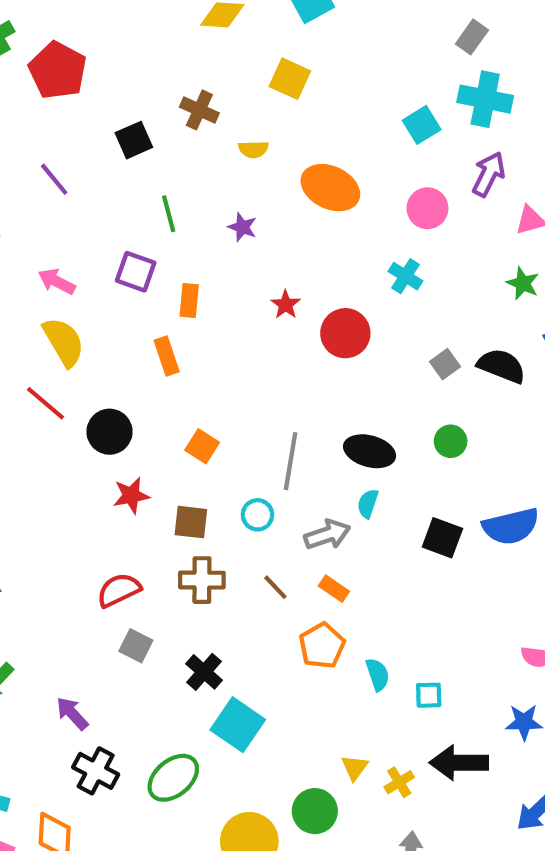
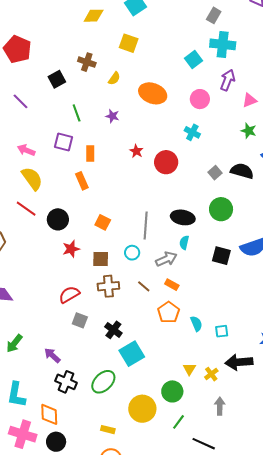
yellow semicircle: (253, 149) -> (114, 78), turned -48
green circle: (451, 441) -> (221, 209), size x1.5
cyan square: (238, 725) -> (132, 354), turned 30

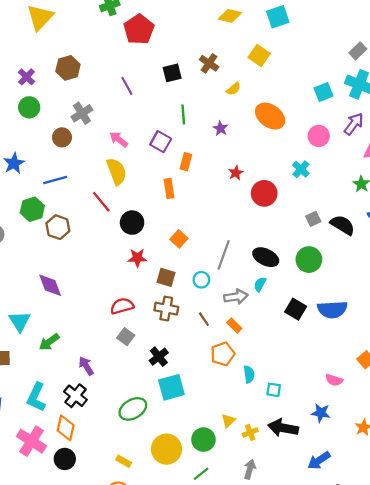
black cross: (66, 382) -> (75, 396), moved

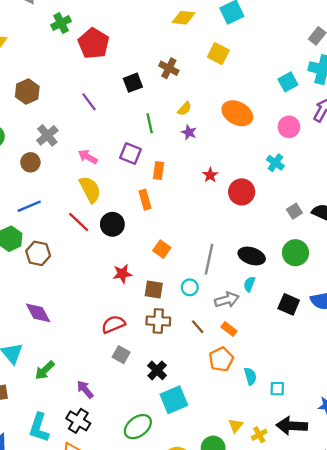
yellow semicircle: (234, 89) -> (184, 109), moved
black circle: (132, 223) -> (112, 224), moved

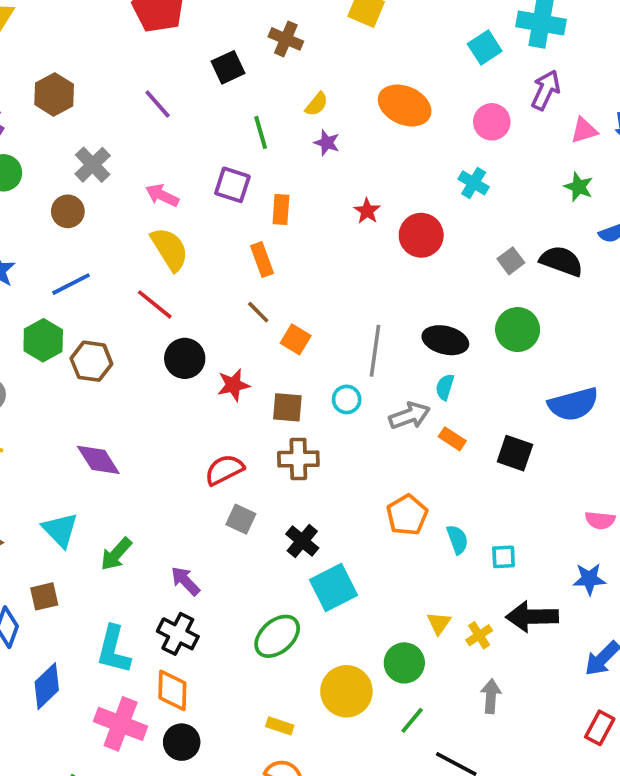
black circle: (112, 224) -> (185, 358), moved
black square: (289, 304) -> (515, 453), moved
brown line: (198, 327) -> (258, 312), moved
orange rectangle: (229, 329) -> (452, 439), moved

